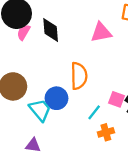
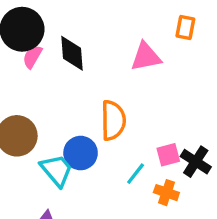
pink square: (116, 99) -> (168, 155), turned -35
orange cross: (106, 132) -> (166, 193), moved, turned 35

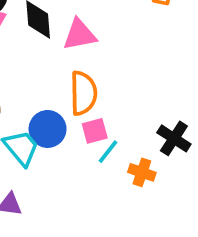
pink triangle: (146, 57) -> (80, 35), moved
pink square: (168, 155) -> (95, 131), moved

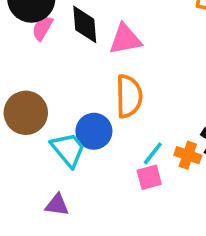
pink square: (95, 131) -> (149, 177), moved
orange cross: (142, 172) -> (188, 155), moved

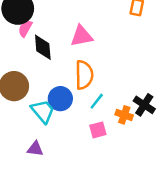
black diamond: (85, 24) -> (43, 47), moved
cyan line: (153, 153) -> (97, 101), moved

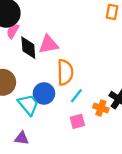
pink triangle: (82, 36) -> (48, 44), moved

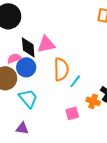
pink semicircle: (13, 31) -> (14, 58), moved, turned 40
blue circle: (44, 93) -> (26, 67), moved
cyan line: (76, 96) -> (75, 81), moved

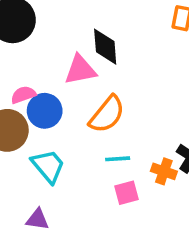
black diamond: (28, 47) -> (105, 47), moved
orange semicircle: (61, 69) -> (107, 114), turned 40
cyan line: (75, 81) -> (118, 159), moved, turned 48

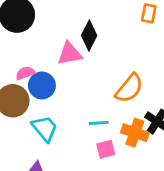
black diamond: (105, 47) -> (89, 36), turned 32
orange semicircle: (107, 114) -> (129, 88), moved
orange cross: (164, 171) -> (135, 133), size x1.4

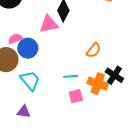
orange semicircle: (129, 88) -> (94, 50), size x0.7

